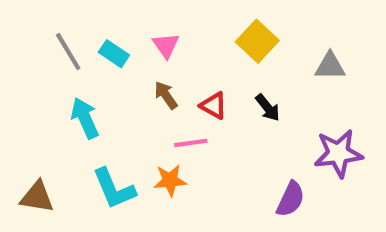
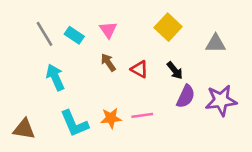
pink line: (191, 143) -> (142, 115), moved
purple semicircle: (291, 199) -> (186, 96), moved

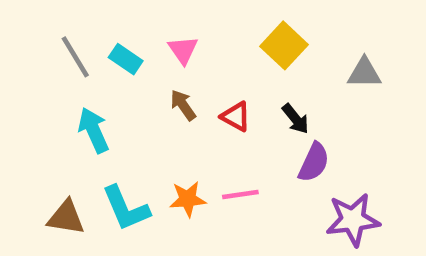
purple star: (221, 100) -> (353, 220), moved
brown triangle: (24, 129) -> (66, 217), moved

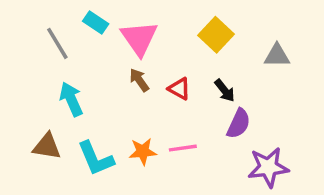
pink triangle: (183, 50) -> (139, 38), size x1.6
cyan rectangle: (126, 59) -> (96, 23), moved
brown triangle: (66, 217) -> (47, 146), moved

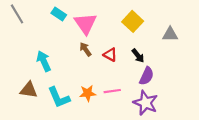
gray line: (57, 43) -> (17, 14), moved
purple star: (268, 167) -> (145, 103), moved, turned 30

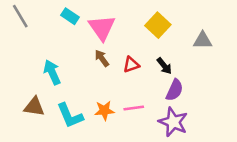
red triangle: (110, 55) -> (131, 65), turned -48

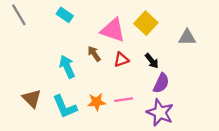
pink triangle: (102, 28) -> (113, 30), moved, turned -36
cyan arrow: (52, 72) -> (67, 67), moved
brown triangle: (34, 107) -> (32, 98), turned 36

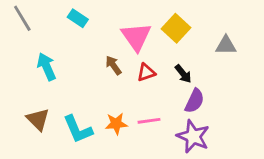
pink triangle: (113, 30) -> (136, 37), turned 36
cyan arrow: (67, 67) -> (47, 67), moved

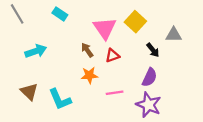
cyan arrow: (47, 67) -> (36, 51), turned 95
black arrow: (183, 74) -> (153, 50), moved
orange star: (116, 124) -> (89, 75), moved

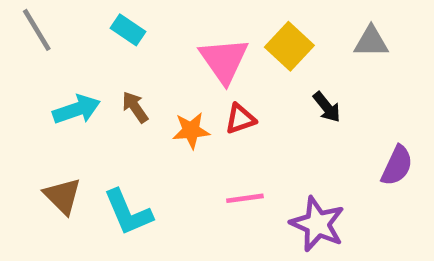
gray triangle: (174, 35) -> (371, 42), moved
brown arrow: (87, 50) -> (135, 107), moved
orange star: (89, 75) -> (191, 130), moved
purple semicircle: (150, 77) -> (397, 166), moved

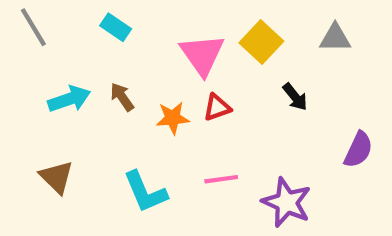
cyan L-shape: (128, 212) -> (145, 192), moved

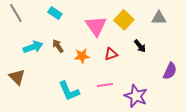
red triangle: (217, 107) -> (111, 54), moved
brown triangle: (57, 177) -> (17, 77), moved

